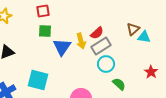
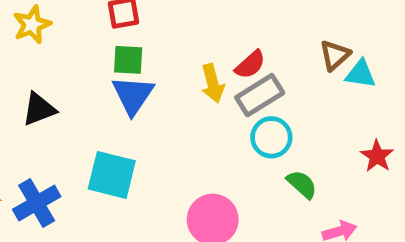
blue triangle: (62, 47) -> (133, 95), moved

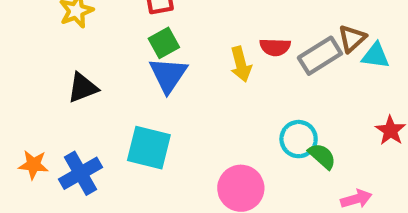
green square: (128, 60) -> (164, 43), turned -32
red semicircle: (250, 65) -> (275, 47), turned 44
gray rectangle: (260, 95) -> (320, 56), moved
cyan circle: (271, 137) -> (299, 139), moved

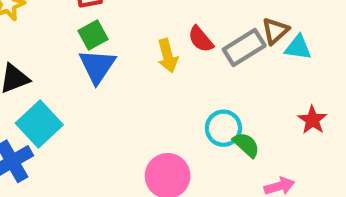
red semicircle: (275, 47) -> (201, 39), turned 48
cyan square: (149, 148) -> (39, 124), moved, turned 33

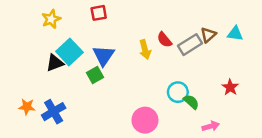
green square: (93, 35) -> (95, 75), moved
cyan triangle: (298, 47) -> (235, 34), moved
cyan square: (39, 124) -> (69, 52), moved

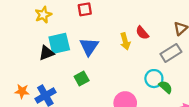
gray rectangle: (190, 45) -> (171, 53), moved
cyan square: (69, 52) -> (59, 43), turned 30
green square: (95, 75) -> (82, 79), moved

